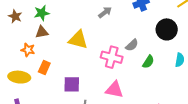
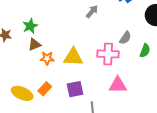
yellow triangle: (78, 40) -> (73, 57), moved
orange star: (28, 50) -> (47, 58), moved
orange rectangle: (44, 68) -> (45, 89), moved, turned 32
yellow ellipse: (19, 77) -> (22, 93), turned 30

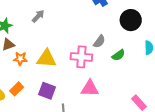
gray arrow: (92, 12) -> (38, 16), moved
green semicircle: (145, 51) -> (118, 55), turned 32
purple square: (75, 89) -> (47, 91), turned 30

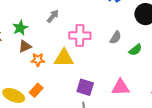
pink cross: (81, 57) -> (80, 36), moved
pink triangle: (90, 88) -> (121, 87), moved
purple square: (47, 91) -> (85, 87), moved

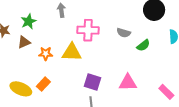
gray arrow: (53, 16) -> (61, 10), turned -48
gray semicircle: (115, 38) -> (124, 33), turned 72
brown triangle: (25, 46) -> (24, 42), moved

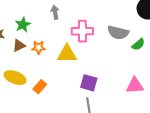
gray semicircle: (124, 33) -> (118, 32), size x1.5
orange star: (46, 54) -> (38, 47), moved
pink triangle: (128, 83) -> (135, 86), moved
yellow ellipse: (21, 89) -> (15, 78), moved

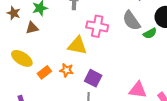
gray semicircle: (118, 32) -> (131, 21), moved, turned 30
green semicircle: (138, 44) -> (150, 33), moved
orange star: (38, 47) -> (66, 70), moved

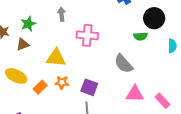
gray semicircle: (131, 21) -> (124, 64), moved
green semicircle: (150, 33) -> (140, 36), turned 32
yellow triangle: (77, 46) -> (56, 58), moved

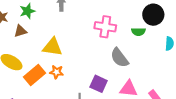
pink cross: (87, 35) -> (105, 27), moved
orange rectangle: (40, 87) -> (35, 75), size x1.5
purple square: (89, 87) -> (99, 84), moved

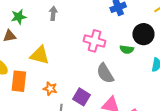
orange star: (57, 72) -> (50, 89), moved
orange rectangle: (35, 75) -> (19, 81), turned -50

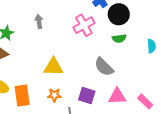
black circle: (143, 34) -> (119, 14), moved
pink cross: (94, 41) -> (84, 25), moved, turned -30
yellow triangle: (40, 55) -> (53, 67), moved

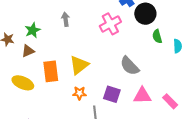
green semicircle: (119, 38) -> (157, 36), moved, turned 80
yellow triangle: (53, 67) -> (79, 65), turned -40
orange rectangle: (22, 96) -> (51, 71), moved

